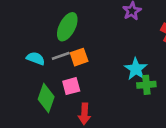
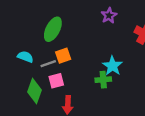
gray line: (61, 56) -> (48, 64), moved
green cross: (146, 85) -> (103, 80), moved

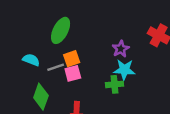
purple star: (109, 15) -> (121, 49), moved
cyan star: (112, 66) -> (124, 70), turned -30
pink square: (56, 81) -> (73, 73), moved

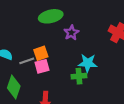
green ellipse: (61, 30) -> (51, 16), moved, turned 50
purple star: (121, 49) -> (71, 33), moved

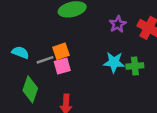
purple star: (71, 33) -> (118, 24), moved
green cross: (79, 76) -> (135, 66), moved

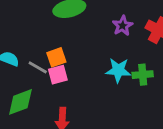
gray line: (45, 60) -> (38, 67), turned 49
green diamond: (30, 89) -> (20, 102), turned 50

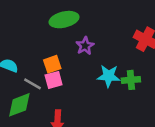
purple star: (123, 26) -> (85, 46), moved
gray line: (38, 67) -> (33, 84), moved

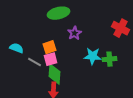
green diamond: (19, 105) -> (54, 74), moved, turned -65

